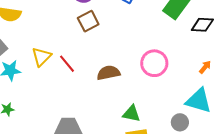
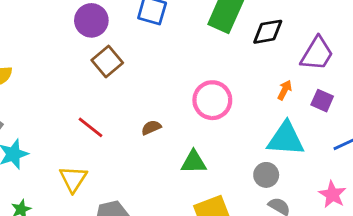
yellow triangle: (41, 57) -> (73, 179), moved
brown semicircle: (108, 73) -> (151, 128), size x0.6
green triangle: (131, 114) -> (194, 162), moved

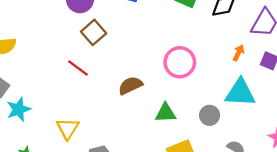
red line: (91, 127) -> (78, 68), moved
brown semicircle: (151, 128) -> (130, 86), size x1.5
gray circle: (266, 175) -> (210, 115), moved

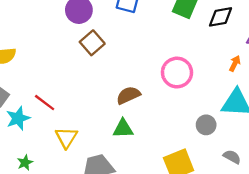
red line: (78, 68) -> (45, 103), moved
green triangle: (165, 113) -> (123, 129), moved

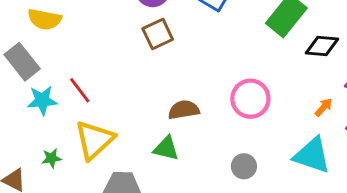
gray circle: (206, 125) -> (244, 166), moved
yellow triangle: (66, 137) -> (94, 140), size x1.4
green star: (25, 163) -> (52, 158), moved

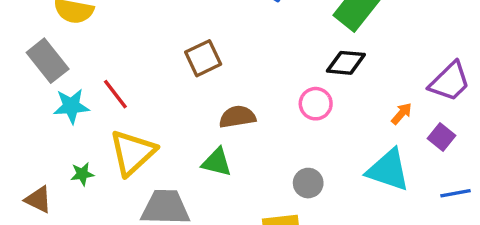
brown square: (158, 34) -> (203, 58), moved
black diamond: (322, 46) -> (346, 63), moved
pink circle: (250, 99) -> (316, 104), size x0.7

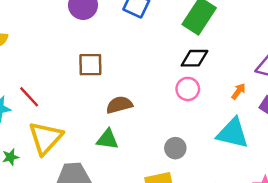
brown square: (203, 58) -> (90, 65), turned 30
pink circle: (316, 104) -> (188, 89), moved

